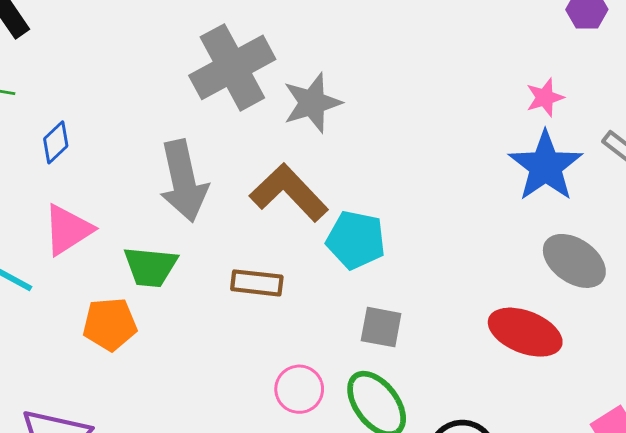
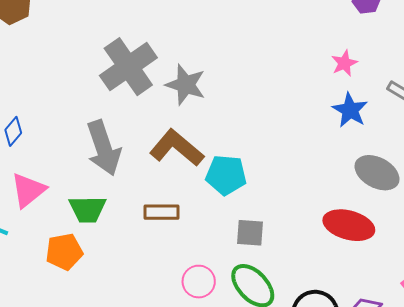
gray star: (312, 103) -> (186, 85), turned -30
blue star: (546, 166) -> (350, 110), size x0.7

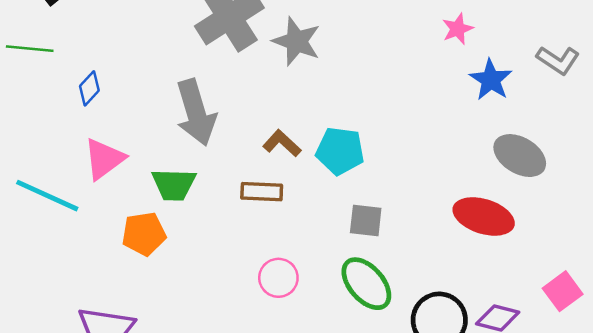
pink star: (344, 63) -> (458, 29), moved
brown L-shape: (177, 148) -> (282, 143), moved, size x0.6
pink circle: (199, 282) -> (278, 278), moved

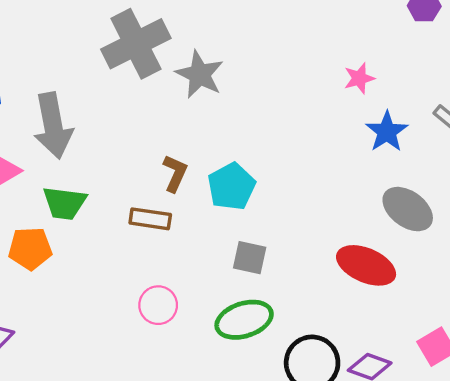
gray arrow: (196, 113) -> (53, 126), moved
brown L-shape: (282, 143) -> (175, 173), turned 66
cyan pentagon: (340, 151) -> (231, 186), turned 30
green ellipse: (366, 284) -> (244, 320), turned -72

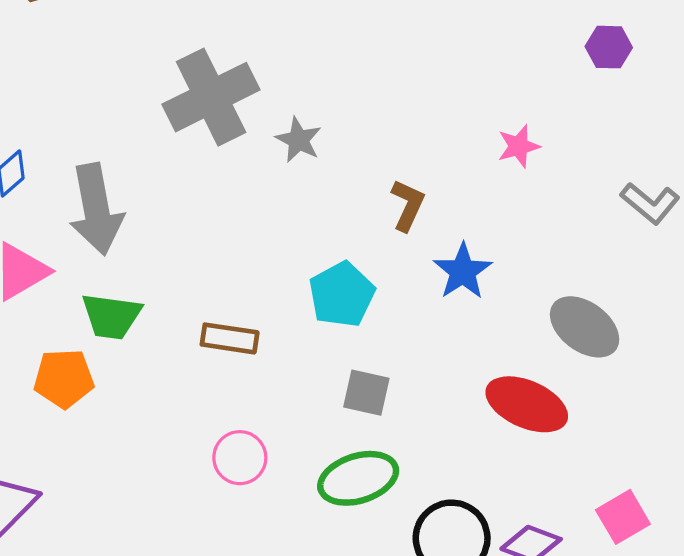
gray star: (200, 74) -> (299, 140), size x0.7
blue star: (387, 132) -> (463, 271), moved
brown L-shape: (175, 173) -> (408, 205), moved

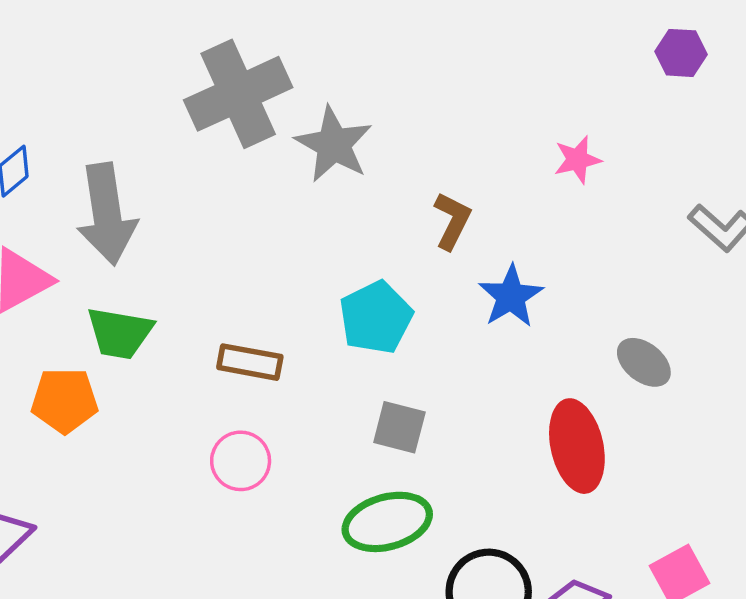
gray star: (299, 140) -> (334, 144), size x1.5
gray ellipse: (585, 327) -> (644, 362), size x0.7
red ellipse: (527, 404) -> (577, 446), turned 52
pink circle: (240, 458) -> (241, 461), moved

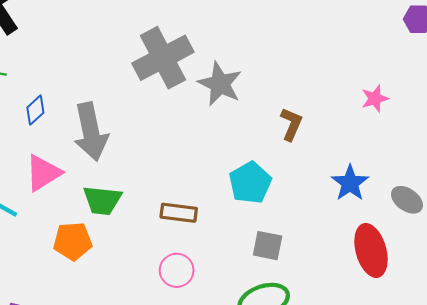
pink star: (577, 160) -> (375, 99), moved
blue star: (511, 296) -> (350, 183), moved

